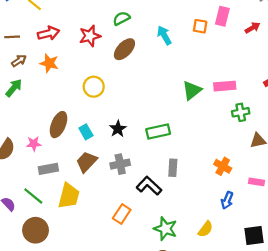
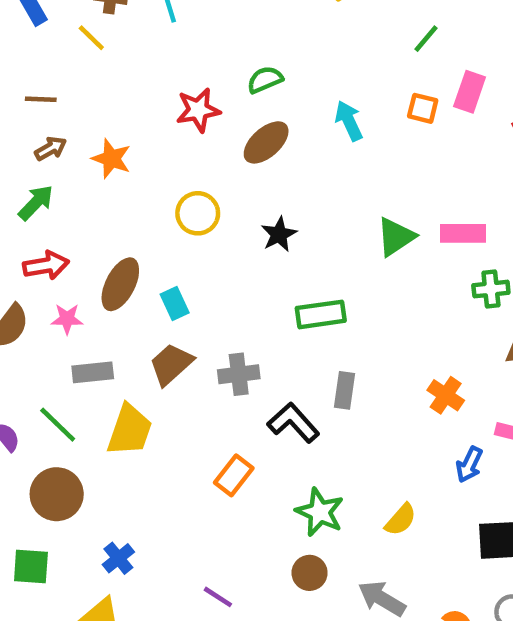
red arrow: (48, 33) -> (46, 265), moved
black star: (118, 129) -> (279, 234), moved
blue arrow: (227, 200) -> (469, 465), moved

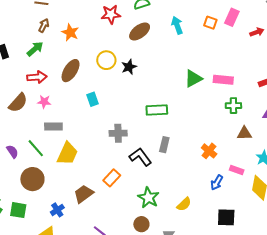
brown arrow: (51, 148) -> (44, 25), turned -40
black star: (279, 234) -> (129, 67), moved
brown ellipse: (120, 284) -> (71, 71), moved
brown trapezoid: (171, 364) -> (84, 194), moved

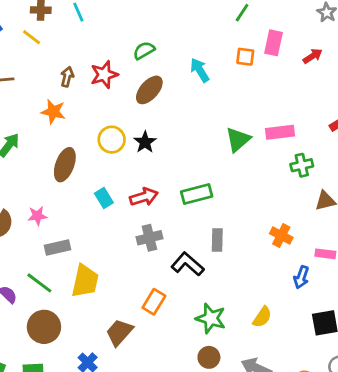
brown arrow: (44, 25) -> (67, 77), moved
red arrow: (37, 77) -> (144, 197), moved

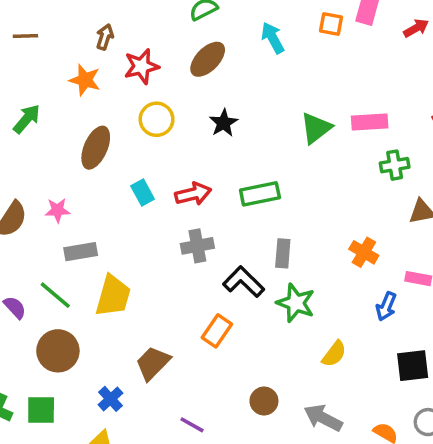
red star: (104, 75) -> (141, 66), moved
black star: (145, 142) -> (224, 123), moved
orange rectangle: (154, 302) -> (217, 331), moved
green star: (211, 318) -> (296, 303), moved

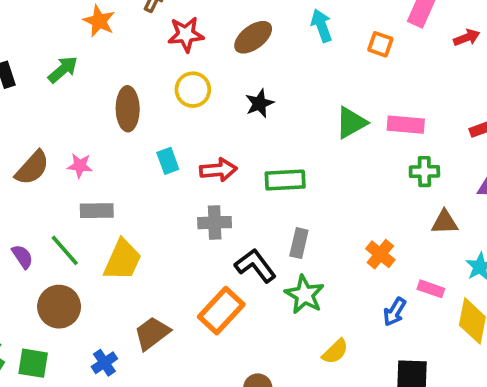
orange square: (331, 24) -> (380, 44), moved
orange star: (85, 80) -> (99, 21), moved
brown ellipse: (96, 148) -> (128, 109), turned -33
orange rectangle: (217, 331) -> (221, 311), size x1.4

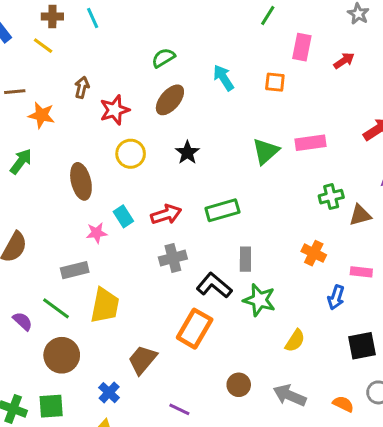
pink star: (80, 166) -> (97, 233), moved
green cross: (424, 172) -> (331, 197), moved

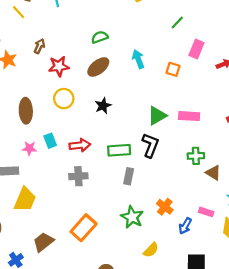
brown triangle: (360, 215) -> (213, 173), turned 35
orange cross: (314, 253) -> (165, 207), moved
gray rectangle: (245, 259) -> (129, 176), moved
black L-shape: (214, 285) -> (150, 145), moved, turned 60

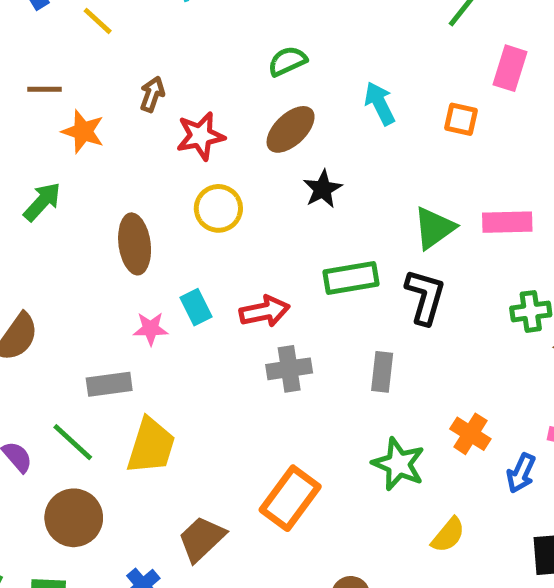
black star: (103, 106) -> (323, 189), moved
green rectangle: (119, 150) -> (351, 278), moved
gray cross: (78, 176) -> (289, 369), moved

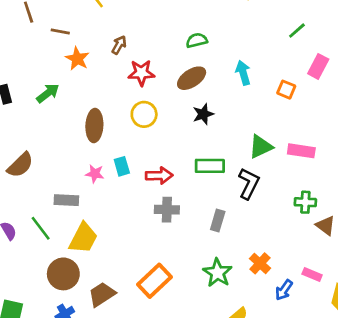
brown circle: (74, 518) -> (63, 274), moved

